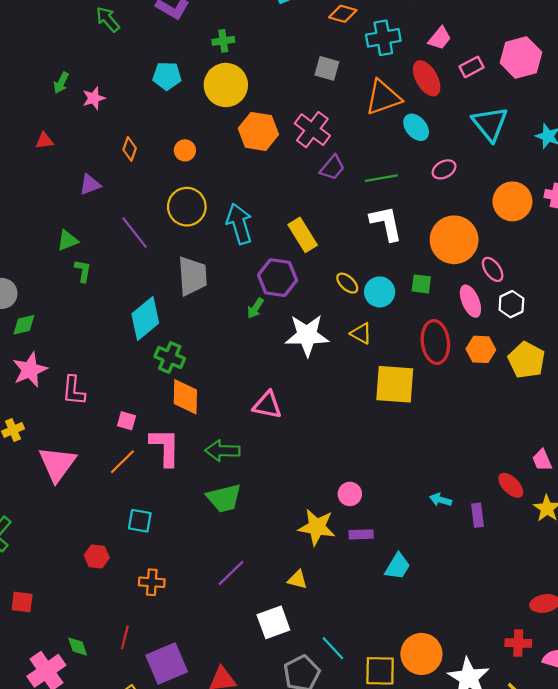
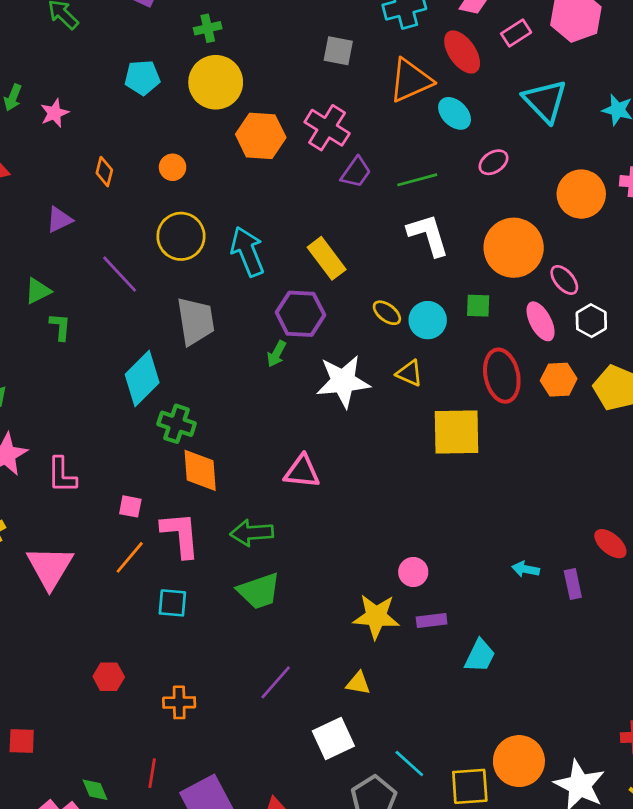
cyan square: (140, 521) -> (172, 603), moved

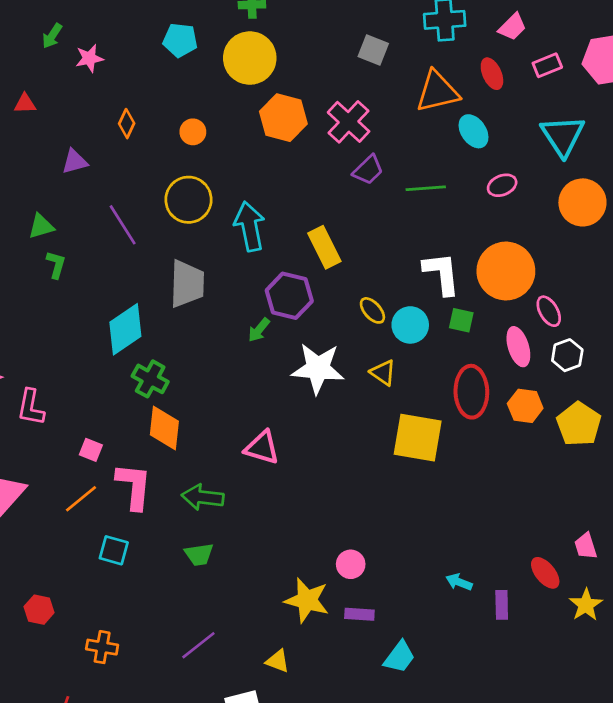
red ellipse: (462, 52) -> (492, 74), size x0.7
orange circle: (581, 194) -> (582, 202), moved
white L-shape: (428, 235) -> (442, 274), moved
green trapezoid: (259, 591) -> (199, 554), size x0.7

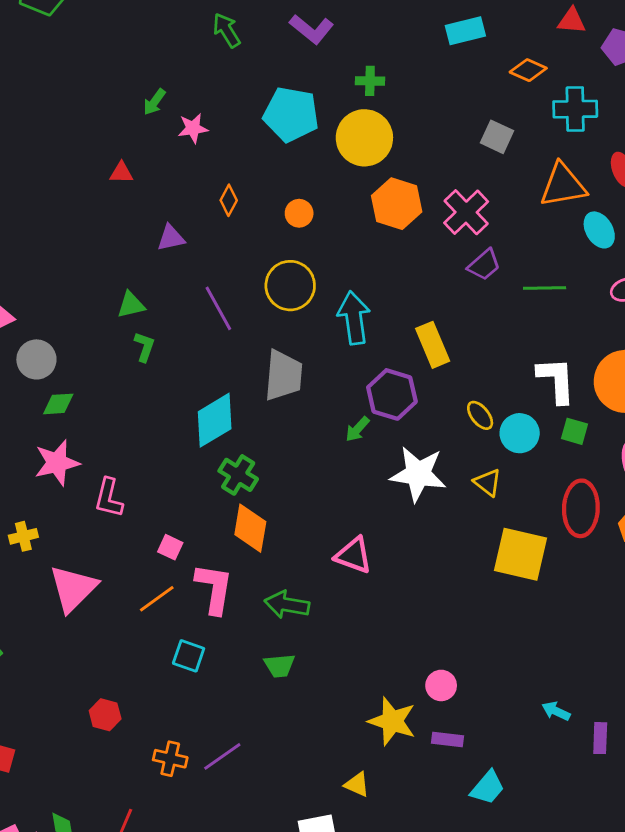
cyan pentagon: (180, 40) -> (291, 114), size x1.5
purple line: (198, 645) -> (222, 756), moved

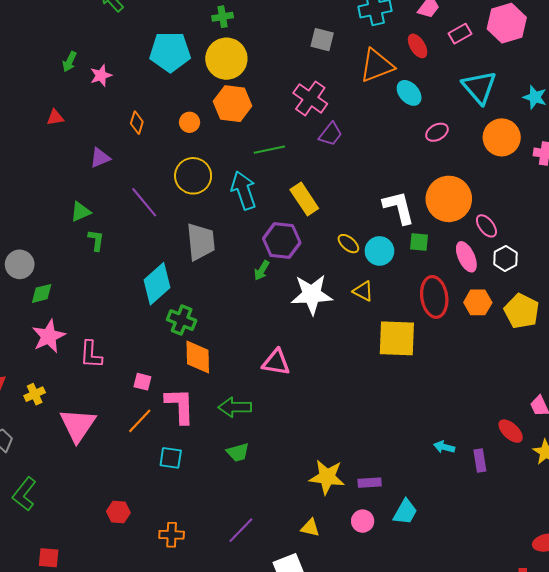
orange hexagon: (397, 204) -> (233, 104), moved
green line: (545, 288) -> (269, 150), moved
pink circle: (441, 685) -> (363, 521), moved
purple line: (222, 756) -> (241, 530), moved

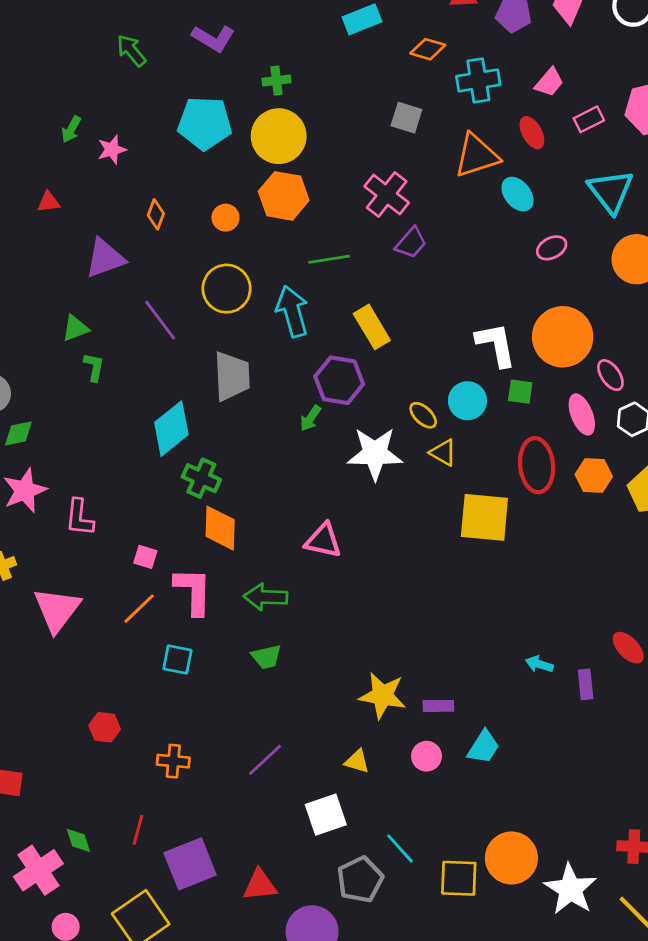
purple triangle: (100, 158) -> (105, 258), size x1.5
yellow ellipse: (348, 244) -> (423, 415), moved

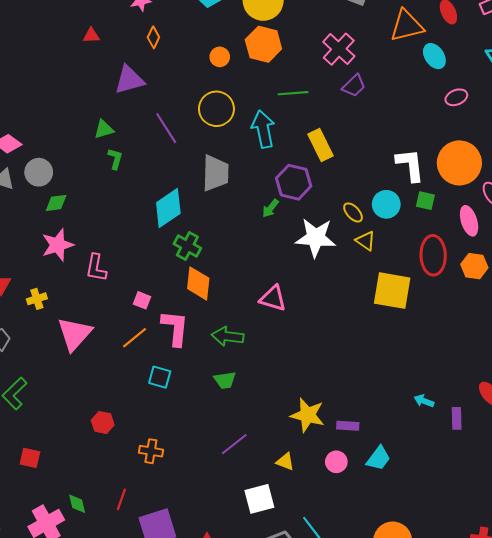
orange diamond: (156, 214) -> (153, 37), moved
purple line: (265, 760) -> (234, 444), moved

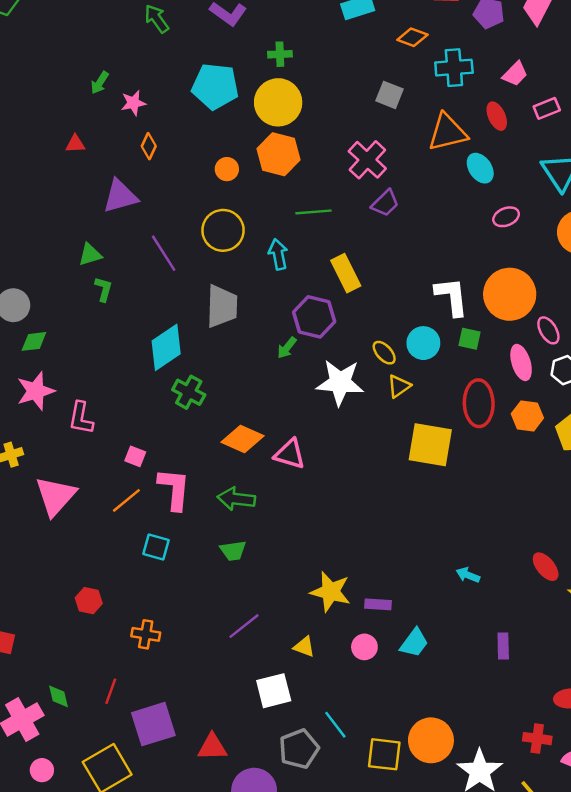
cyan arrow: (263, 129) -> (278, 254), size x0.7
yellow triangle: (366, 241) -> (399, 386), turned 50
orange diamond: (198, 283) -> (242, 439), moved, turned -72
purple rectangle: (457, 418) -> (503, 646), moved

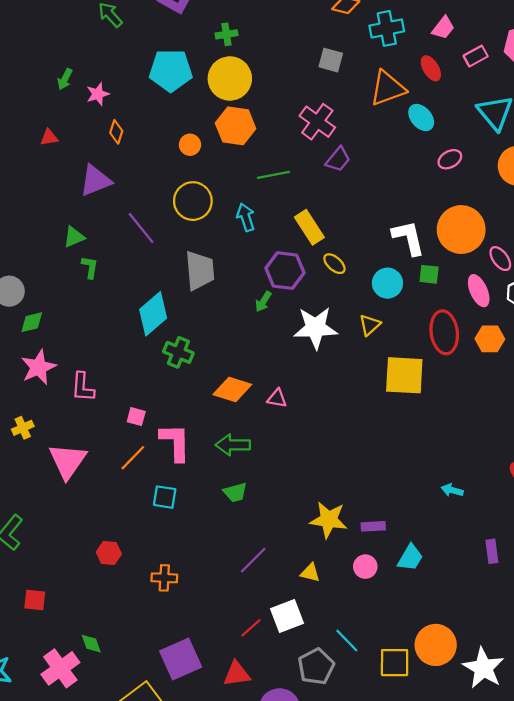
yellow ellipse: (384, 353) -> (334, 264), moved
pink triangle: (290, 454) -> (277, 398), size x0.7
red line: (111, 691) -> (251, 628), moved, turned 35

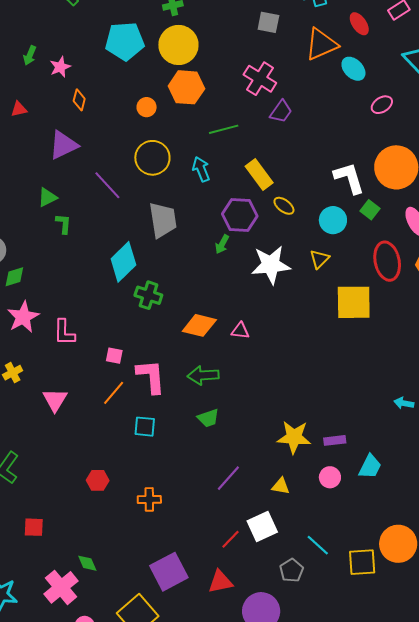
green square: (429, 274) -> (370, 210), turned 36
pink triangle: (68, 461) -> (55, 400), size x0.7
gray pentagon: (316, 667) -> (292, 570), size x0.7

